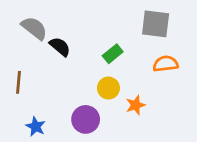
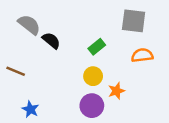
brown line: (19, 82) -> (16, 71), turned -72
purple circle: (86, 119) -> (92, 106), moved

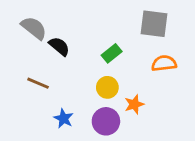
brown line: (16, 71) -> (38, 83), moved
blue star: (30, 109) -> (64, 118), moved

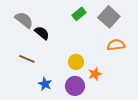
gray square: (154, 24) -> (109, 17), turned 35
green rectangle: (112, 53) -> (79, 14), moved

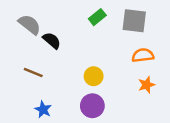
gray square: (109, 17) -> (134, 21), turned -35
orange star: (95, 74) -> (147, 85), moved
blue star: (45, 84) -> (43, 109), moved

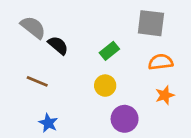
green rectangle: (97, 17) -> (109, 51), moved
purple circle: (92, 106) -> (125, 119), moved

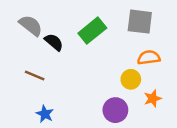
green rectangle: (109, 51) -> (92, 31), moved, size x1.5
yellow circle: (105, 86) -> (131, 79), moved
orange star: (165, 95) -> (153, 99), moved

